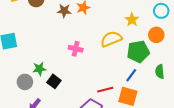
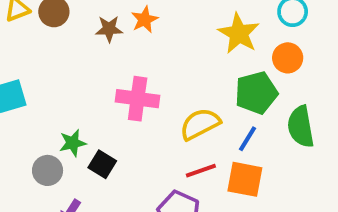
yellow star: (132, 20) -> (239, 33), size x1.5
yellow semicircle: (111, 39) -> (200, 124), moved
pink cross: (76, 49) -> (138, 99), size x1.5
green semicircle: (160, 72) -> (301, 127), size x1.5

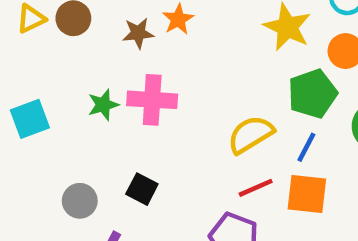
pink cross: (138, 99) -> (152, 100), moved
green star: (73, 143) -> (103, 105), moved

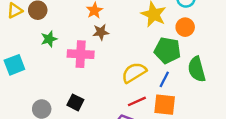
brown star: (138, 33) -> (101, 32), moved
green pentagon: (313, 94) -> (167, 50), turned 30
green star: (103, 105) -> (49, 39), moved

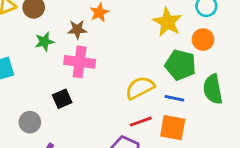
brown star: (101, 32) -> (77, 29), moved
blue line: (164, 79) -> (174, 98), turned 70
black square: (75, 102) -> (62, 99), moved, turned 35

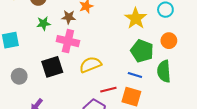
orange circle: (203, 40) -> (169, 41), moved
yellow semicircle: (140, 88) -> (90, 65), moved
black square: (62, 99) -> (52, 67), size x1.5
gray circle: (30, 122) -> (19, 76), moved

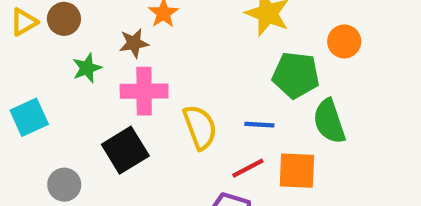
yellow semicircle: (90, 65) -> (200, 127), turned 105
green semicircle: (164, 71) -> (329, 121), moved
blue line: (135, 75) -> (259, 125), moved

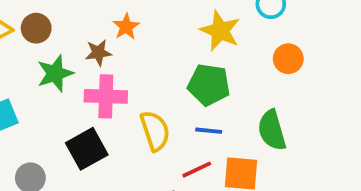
green star: (87, 68) -> (55, 73), size x1.4
green pentagon: (296, 75) -> (209, 85), moved

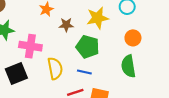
yellow star: (220, 31) -> (98, 18), turned 30
brown star: (98, 53) -> (66, 25), moved
green semicircle: (272, 130) -> (128, 66), moved

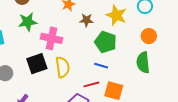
yellow star: (98, 18) -> (116, 15), turned 30
yellow semicircle: (55, 68) -> (63, 67), moved

